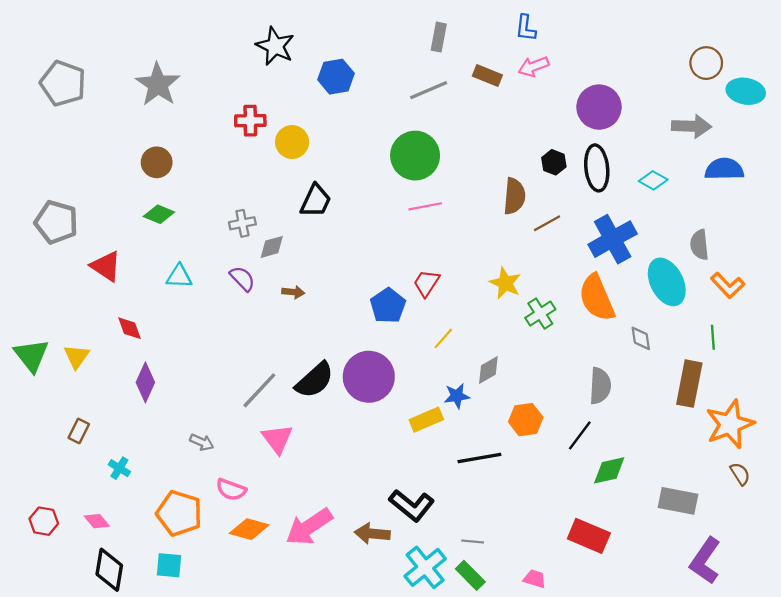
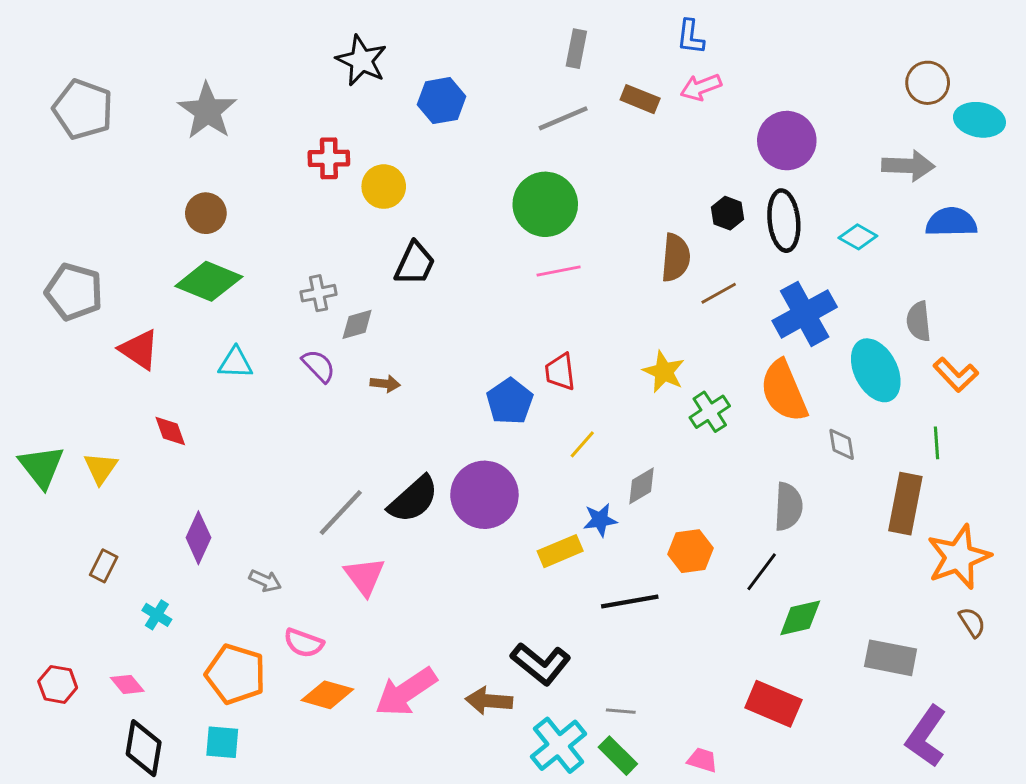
green diamond: (159, 214) -> (209, 281), size x1.6
red trapezoid: (426, 283) -> (560, 372), turned -40
purple diamond: (145, 382) -> (198, 538), moved

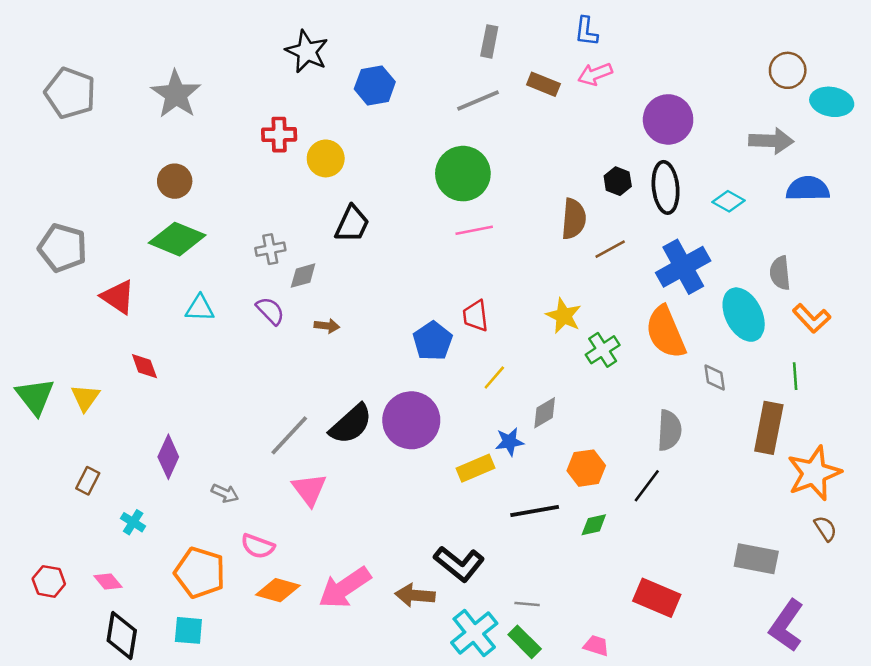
green diamond: (800, 618) -> (594, 525), moved, size x0.7

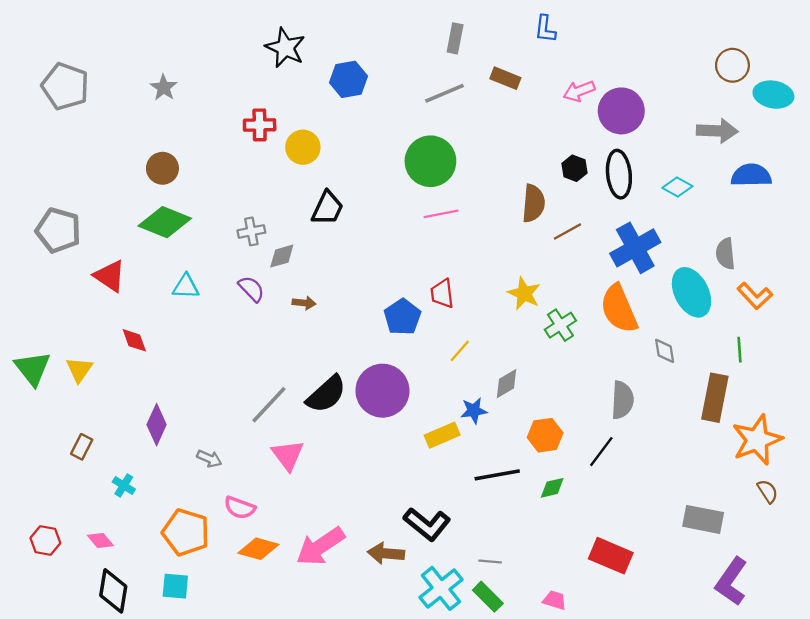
pink arrow: (595, 74) -> (579, 91), moved
gray star: (176, 94) -> (164, 88), size x0.6

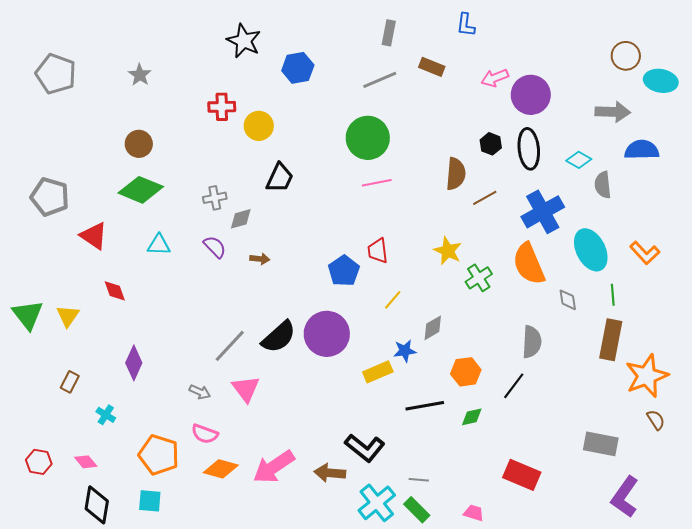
gray semicircle: (725, 254) -> (603, 185), moved
green line: (739, 350) -> (613, 295), moved
gray arrow: (209, 459) -> (200, 392), moved

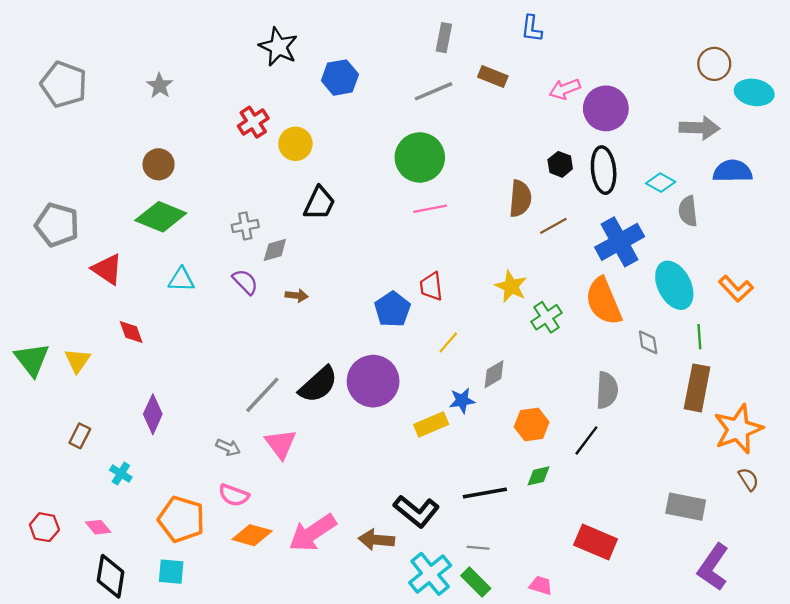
red cross: (222, 107) -> (253, 122), turned -32
black line: (425, 406) -> (485, 493), moved

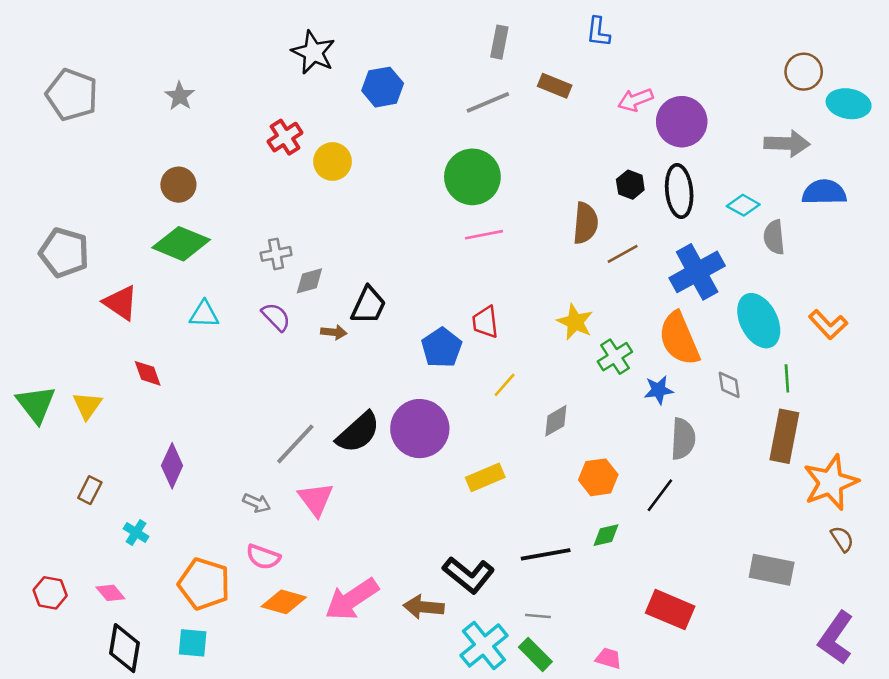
black trapezoid: (319, 203) -> (368, 305), moved
blue star: (462, 401) -> (659, 390), moved
purple L-shape: (713, 567) -> (836, 638), moved

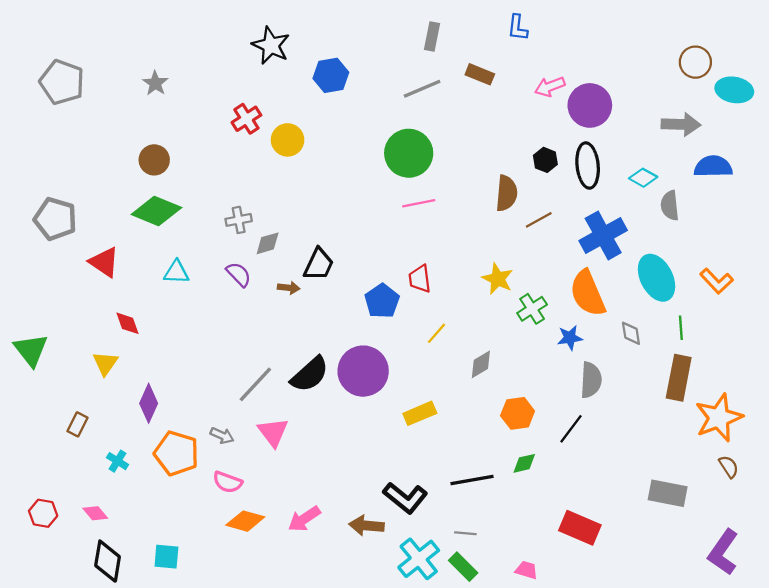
yellow triangle: (87, 405) -> (105, 363), moved
orange pentagon: (204, 584) -> (176, 453), moved
pink arrow: (352, 599) -> (304, 519), size x0.7

